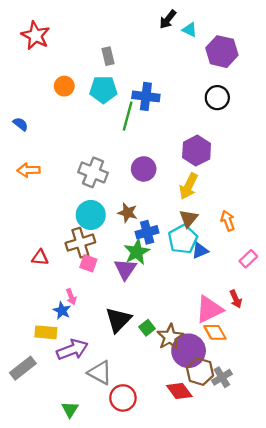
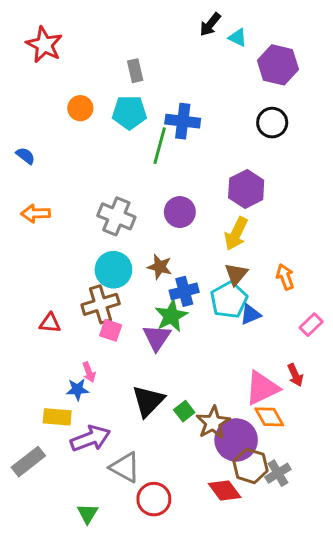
blue star: (62, 310) -> (77, 389), turned -30

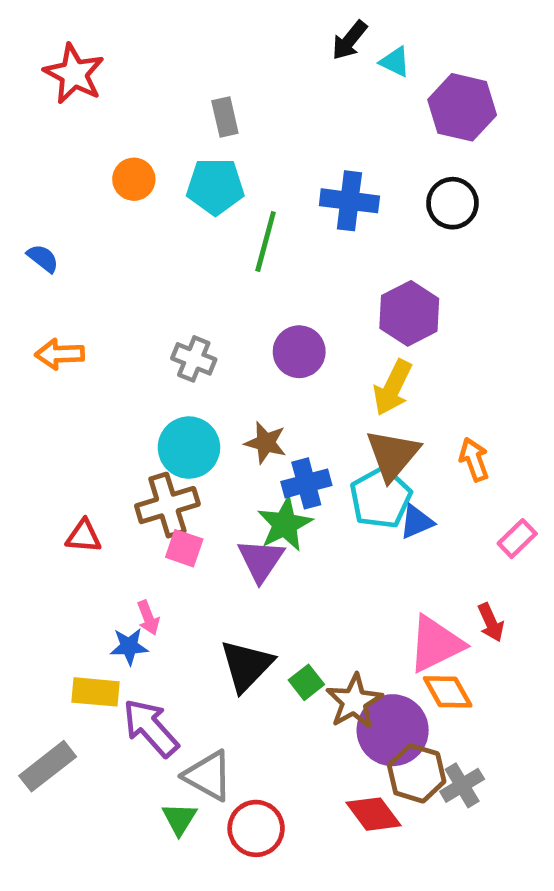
blue cross: (183, 121) -> (349, 201), moved
gray cross: (116, 216) -> (194, 359), size x0.7
brown triangle: (236, 274) -> (393, 455), size x1.4
purple arrow: (90, 439) -> (151, 728), turned -111
green triangle: (88, 514) -> (179, 819), moved

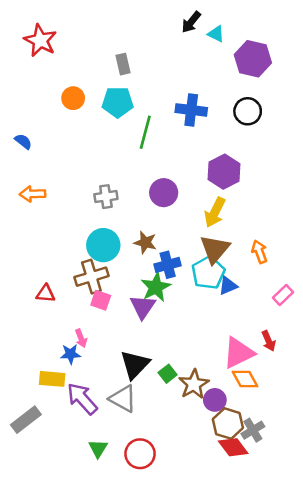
gray cross: (194, 359) -> (106, 197), turned -30
purple circle: (393, 730) -> (215, 400), size x0.6
gray triangle: (208, 776) -> (123, 399), moved
red diamond: (373, 814) -> (233, 447), moved

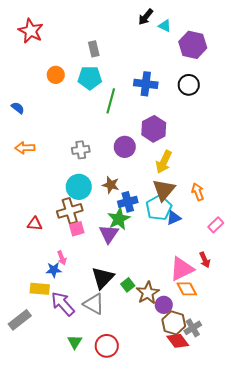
purple hexagon: (224, 172) -> (154, 129), moved
pink square: (101, 300) -> (77, 229), turned -35

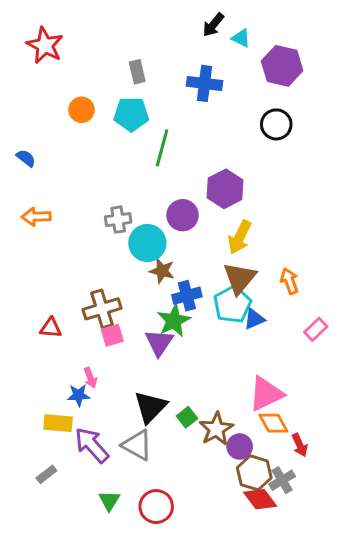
blue cross: (146, 84) -> (205, 83), moved
cyan circle: (79, 187) -> (147, 243), moved
red arrow: (205, 260) -> (300, 445), moved
gray rectangle: (20, 320) -> (46, 474), moved, size x0.6

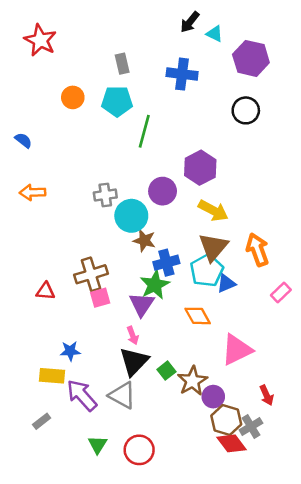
yellow arrow: (240, 237) -> (213, 211), turned -88
orange arrow: (289, 281) -> (257, 250), size x1.4
pink arrow: (90, 378) -> (133, 335), moved
orange diamond: (273, 423) -> (198, 316), moved

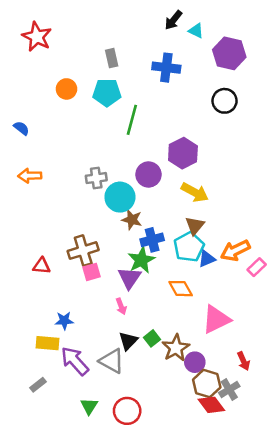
brown triangle: (213, 247) -> (195, 226), size x0.7
orange arrow: (257, 250) -> (235, 251), moved, turned -96
black triangle: (134, 361) -> (128, 341), moved, size x0.7

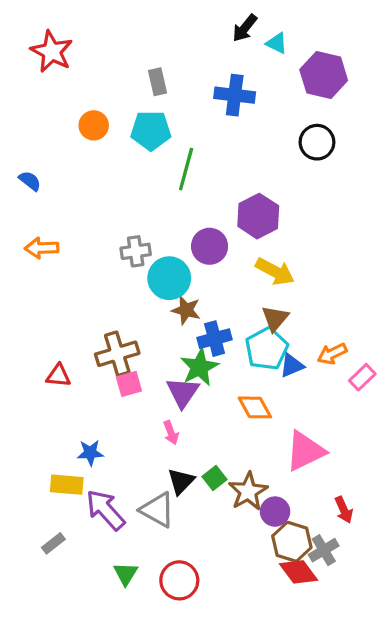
orange arrow: (235, 251) -> (332, 354), size x0.7

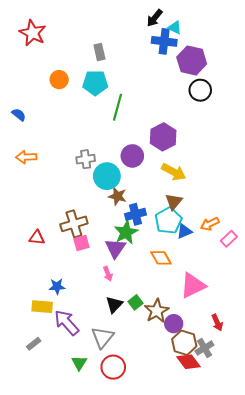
purple hexagon: (324, 75) -> (192, 60), moved
blue cross: (235, 95) -> (164, 41), moved
gray triangle: (157, 510) -> (103, 337), moved, turned 40

